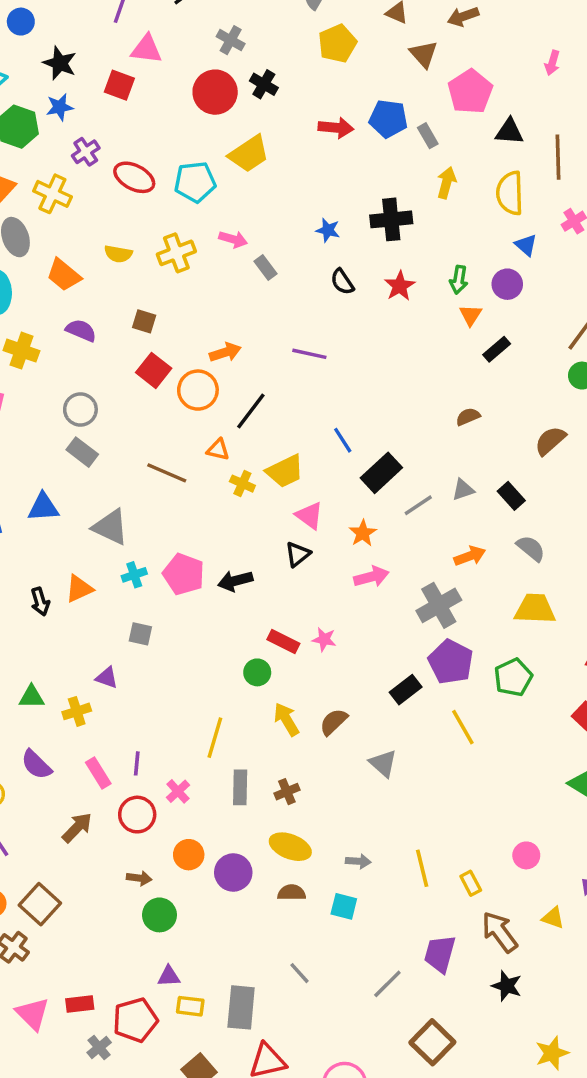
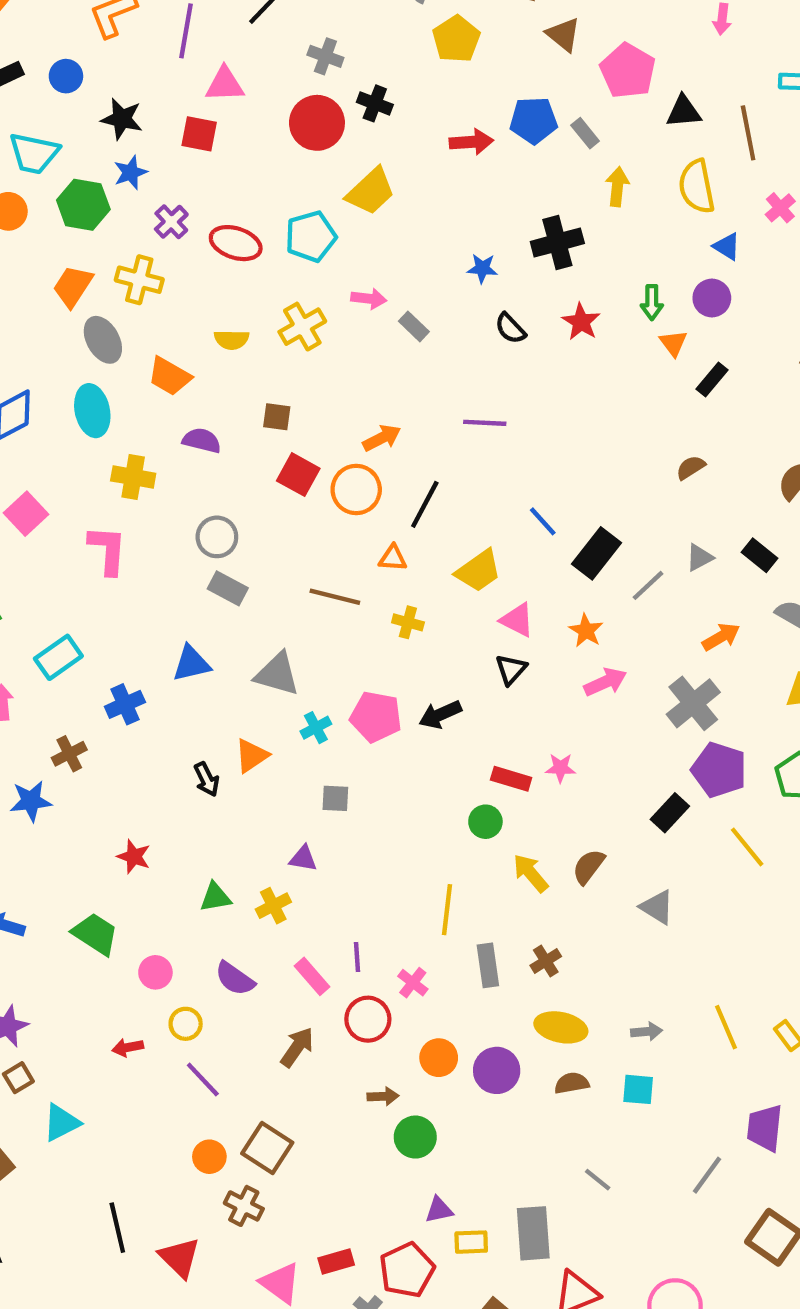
yellow cross: (242, 484) -> (408, 622), moved

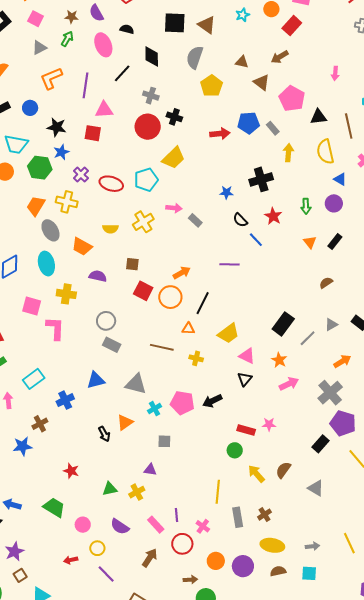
orange triangle: (673, 343) -> (310, 242), moved
pink square: (26, 514) -> (32, 306), moved, turned -30
blue line: (543, 521) -> (256, 240), moved

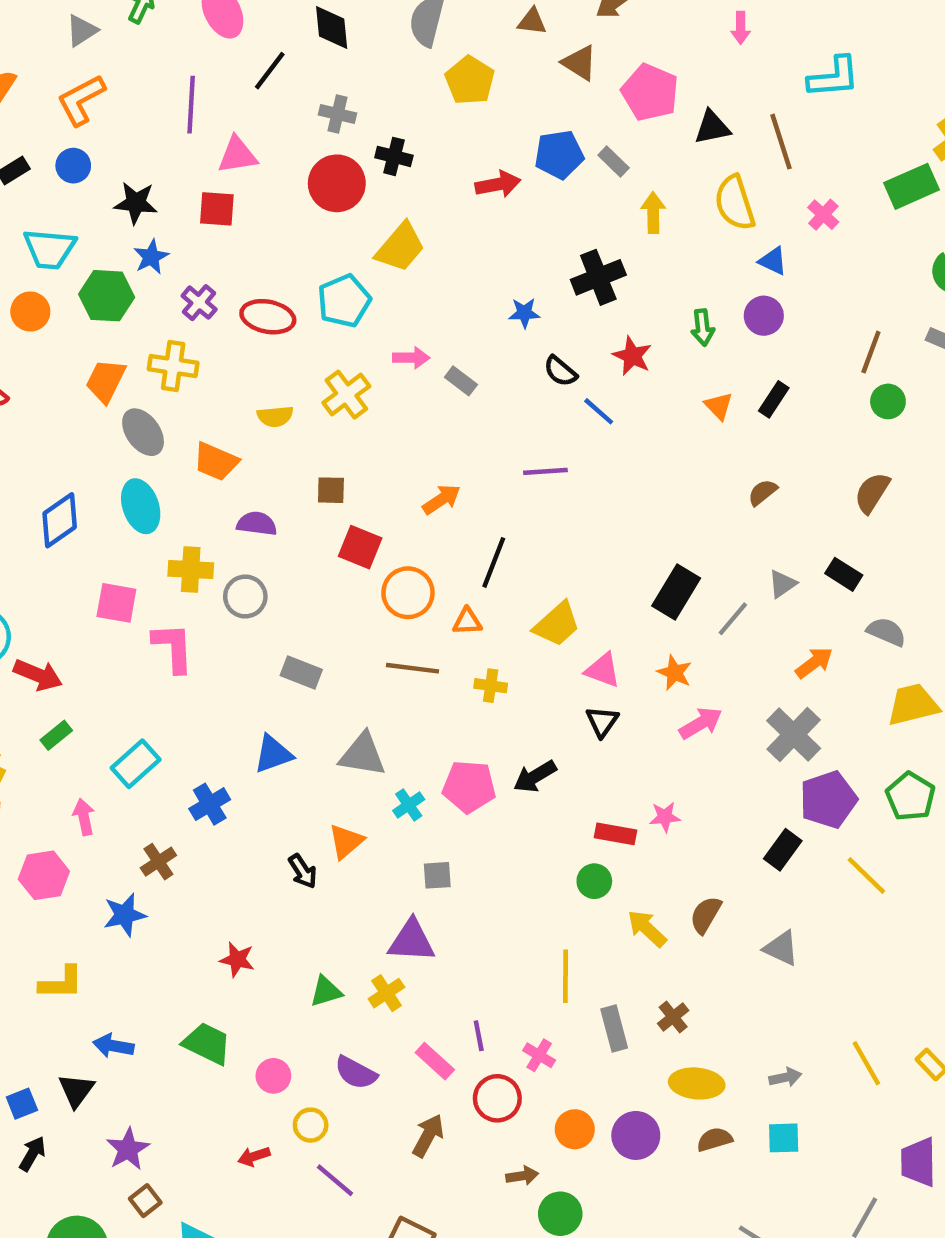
orange L-shape: (51, 78) -> (81, 100), moved
orange circle: (170, 297) -> (408, 593), moved
gray circle: (106, 321) -> (245, 597), moved
purple pentagon: (343, 423) -> (828, 800), turned -30
purple triangle: (150, 470) -> (412, 941), size x1.6

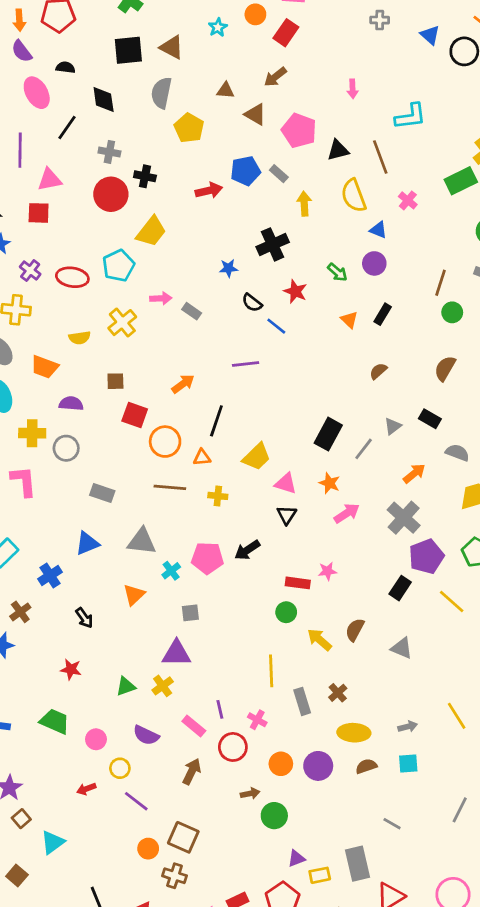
green arrow: (703, 327) -> (337, 272), turned -40
black arrow: (303, 871) -> (84, 618), moved

